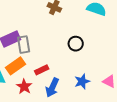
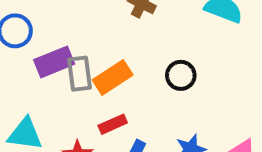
orange rectangle: (15, 66) -> (113, 77), moved

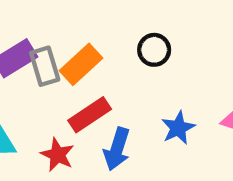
red rectangle: (113, 124) -> (90, 115), size x1.4

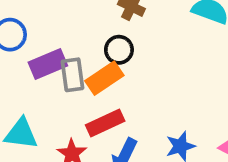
black circle: (154, 50) -> (119, 50), moved

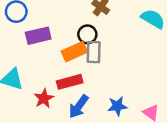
gray rectangle: (73, 75) -> (94, 52), moved

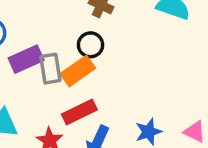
gray rectangle: (94, 52) -> (50, 69), moved

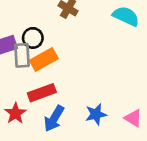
black circle: (91, 45) -> (33, 38), moved

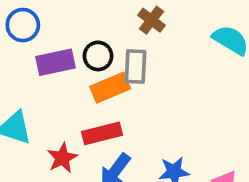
gray rectangle: (22, 55) -> (135, 67), moved

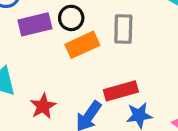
gray rectangle: (135, 67) -> (123, 29), moved
red rectangle: (102, 133) -> (121, 91), moved

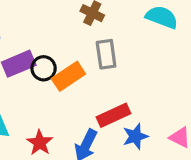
black circle: (71, 18) -> (44, 68), moved

